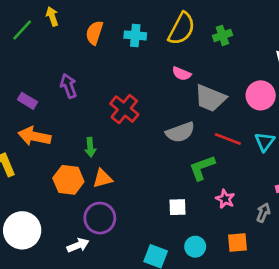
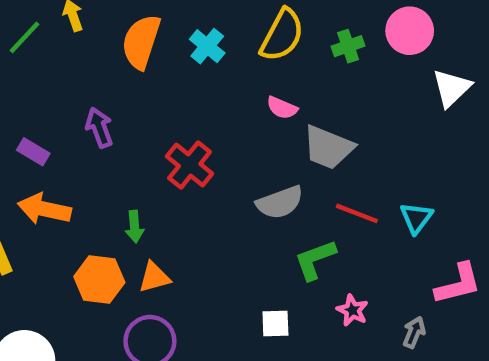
orange semicircle: (94, 33) -> (141, 42), size x1.4
cyan cross: (135, 35) -> (207, 46), turned 35
pink circle: (261, 95) -> (410, 31), moved

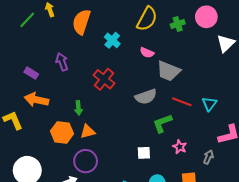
cyan cross: (207, 46) -> (112, 40), moved

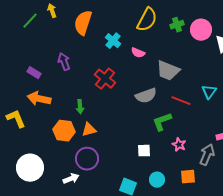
pink circle: (206, 17) -> (201, 30), moved
pink semicircle: (147, 53) -> (138, 53), moved
cyan triangle: (209, 104) -> (209, 92), moved
gray arrow: (208, 157) -> (207, 155), size x1.5

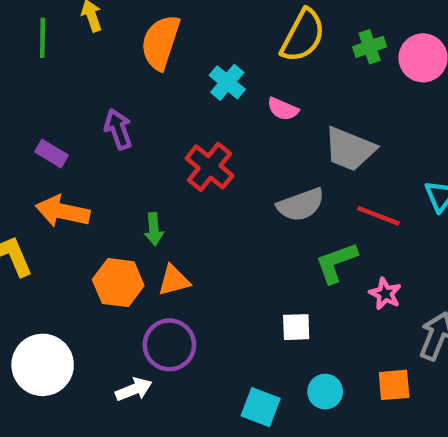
green line: (30, 21) -> (43, 38), turned -42
pink star: (179, 145) -> (385, 294), moved

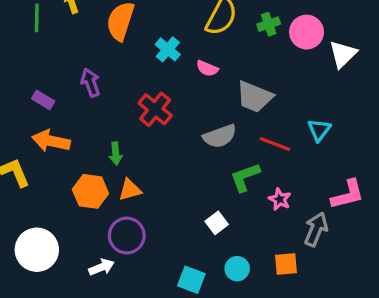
white square: (296, 327) -> (217, 223), turned -35

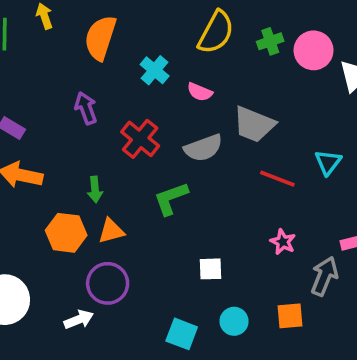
purple arrow: (90, 83) -> (86, 108), moved
gray semicircle: (220, 136) -> (203, 148), moved
green L-shape: (245, 177) -> (171, 198), moved
white square: (217, 223) -> (211, 269), turned 35

